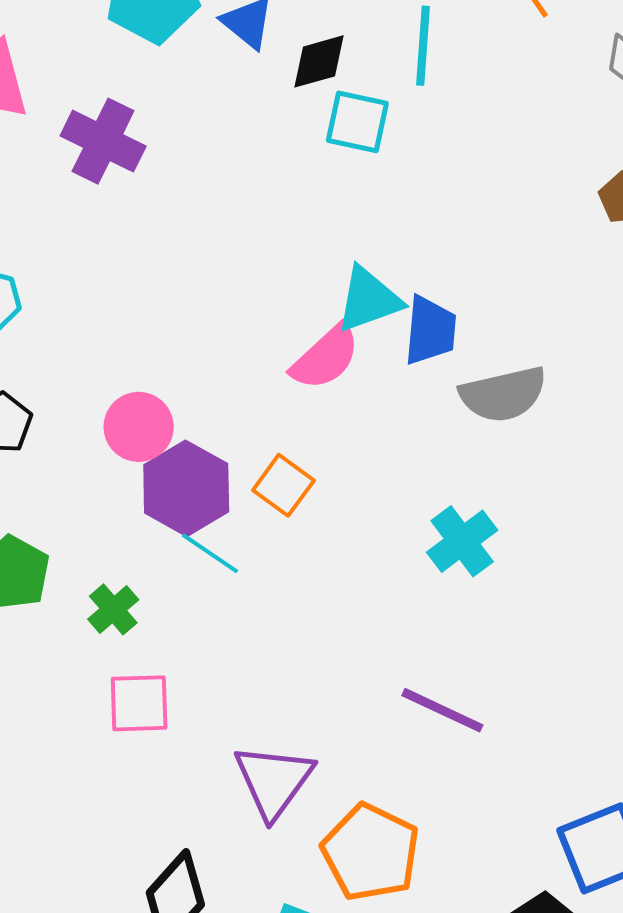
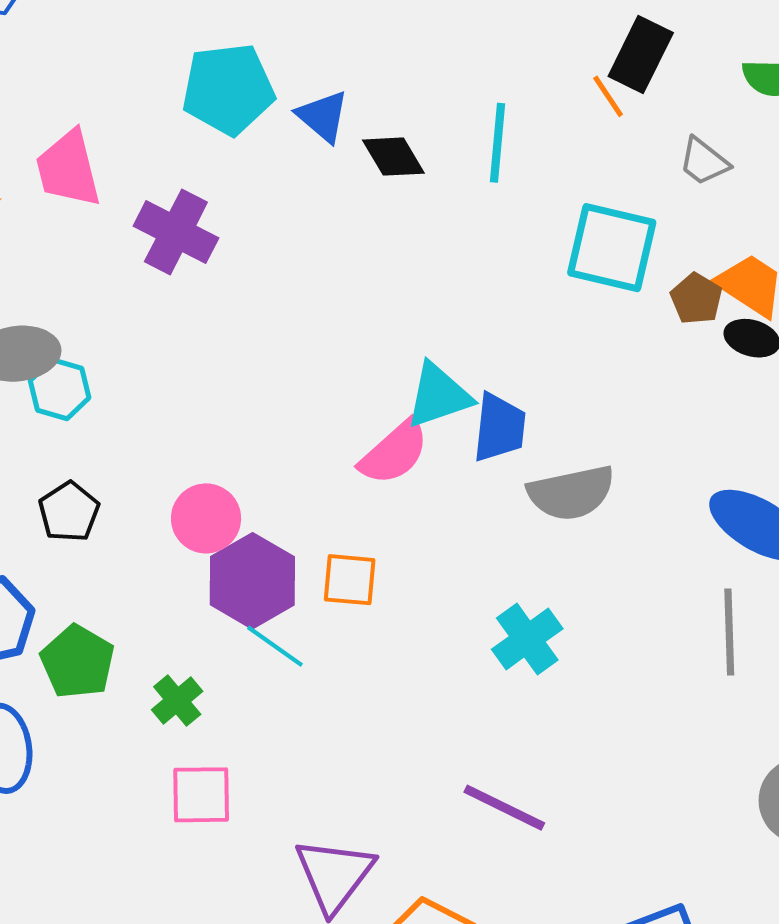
black diamond: (319, 61) -> (393, 157), turned 74
cyan square: (357, 122) -> (612, 248), moved, size x1.4
orange square: (283, 485) -> (350, 580), turned -32

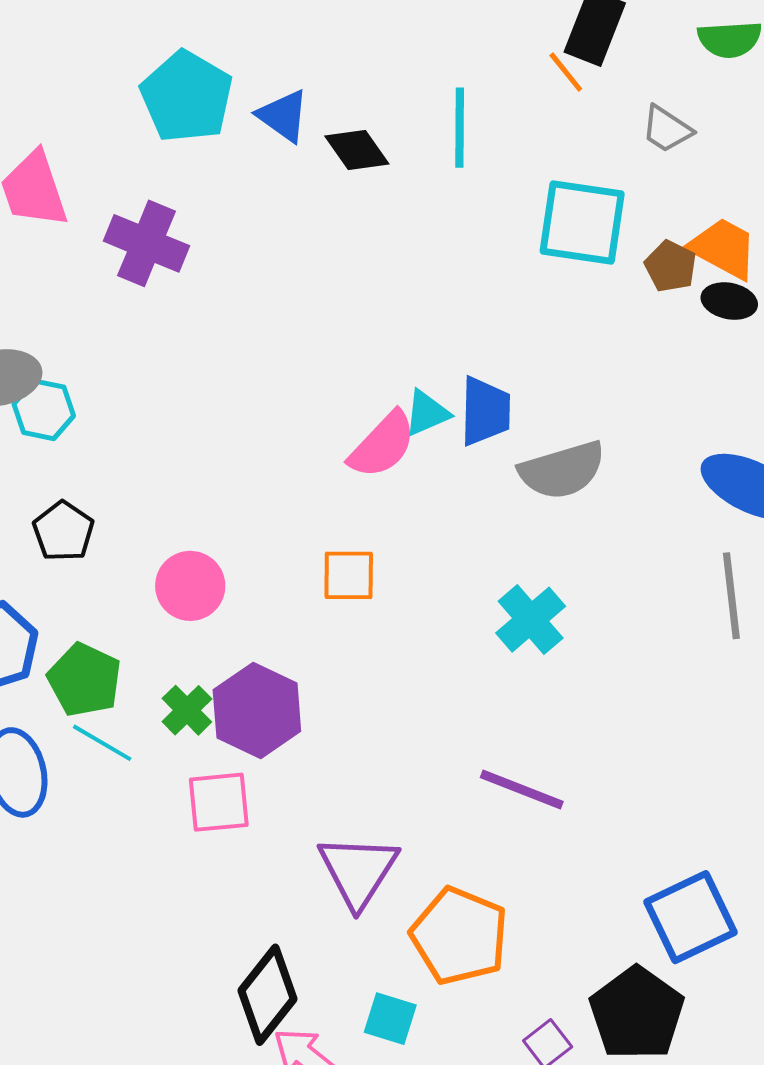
cyan pentagon: (228, 89) -> (187, 97), turned -30
cyan triangle: (439, 396) -> (427, 413), moved, size x0.7
pink circle: (206, 518) -> (190, 586), moved
purple hexagon: (252, 581) -> (257, 711), moved
cyan line: (275, 646) -> (102, 743), moved

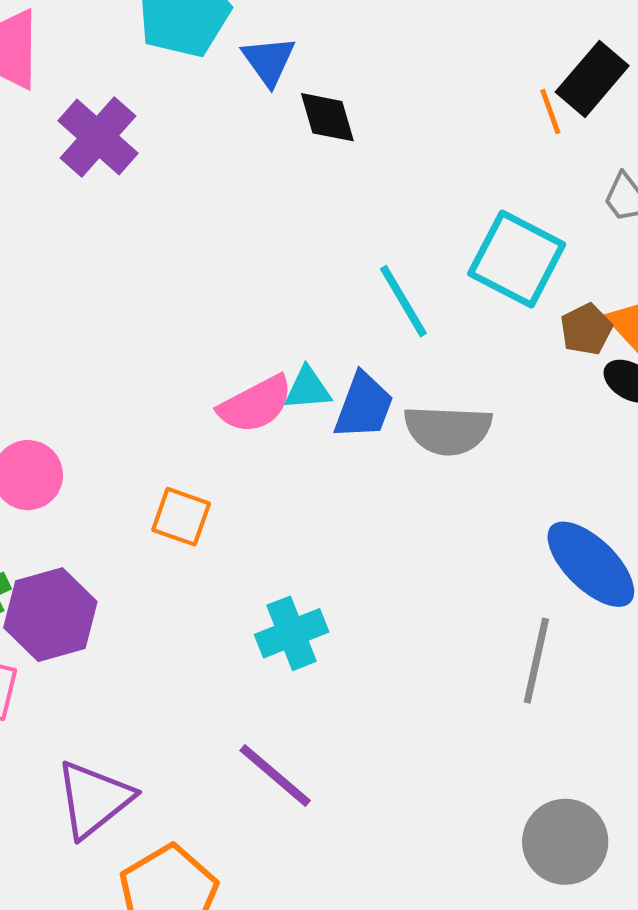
cyan line: (460, 128) -> (403, 301), moved, turned -50
gray semicircle: (562, 470) -> (448, 430), moved
cyan cross: (531, 620) -> (292, 633), moved

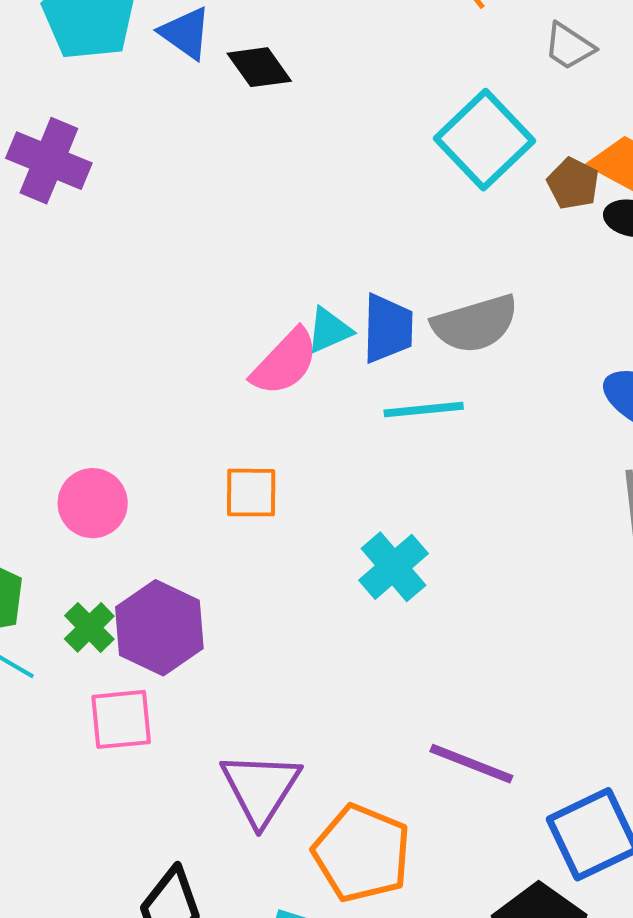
cyan square: (517, 259) -> (485, 140), turned 38
cyan line: (403, 301) -> (424, 410), moved, turned -46
purple line: (275, 775) -> (471, 764), moved

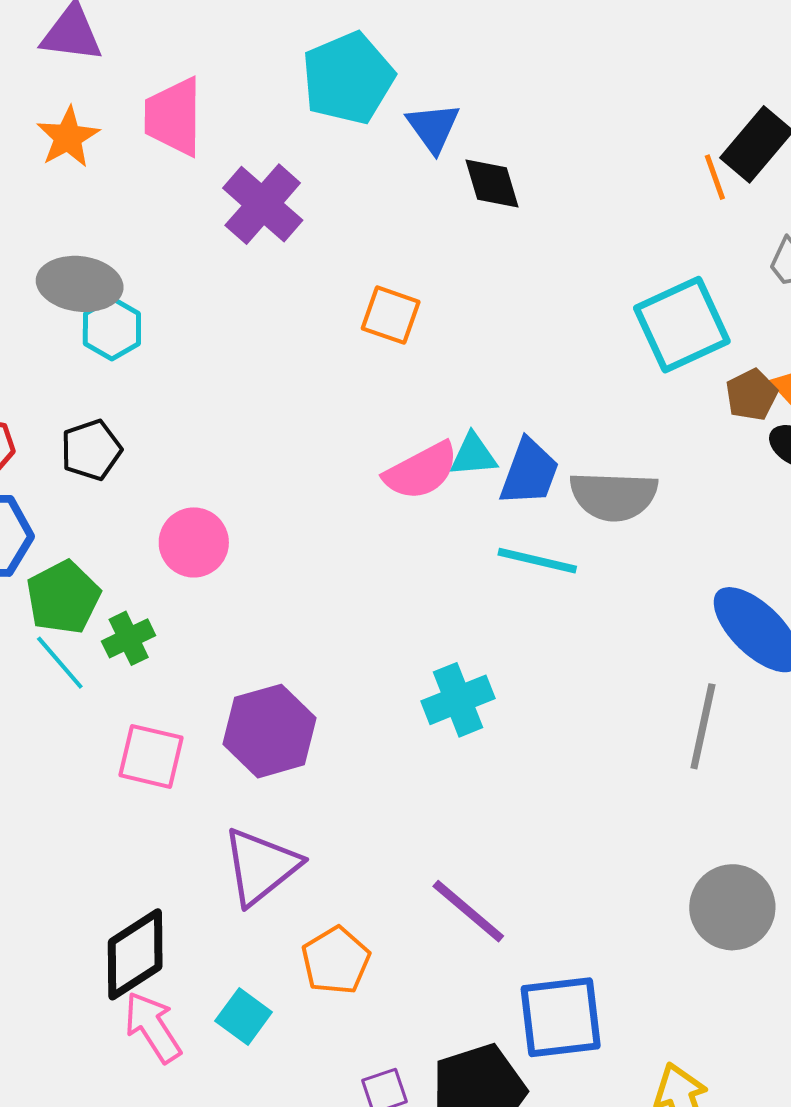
orange square: (251, 493) -> (391, 315), moved
green cross: (89, 627) -> (129, 638), moved
purple hexagon: (159, 628) -> (270, 731), moved
orange pentagon: (362, 853) -> (336, 961), size x0.7

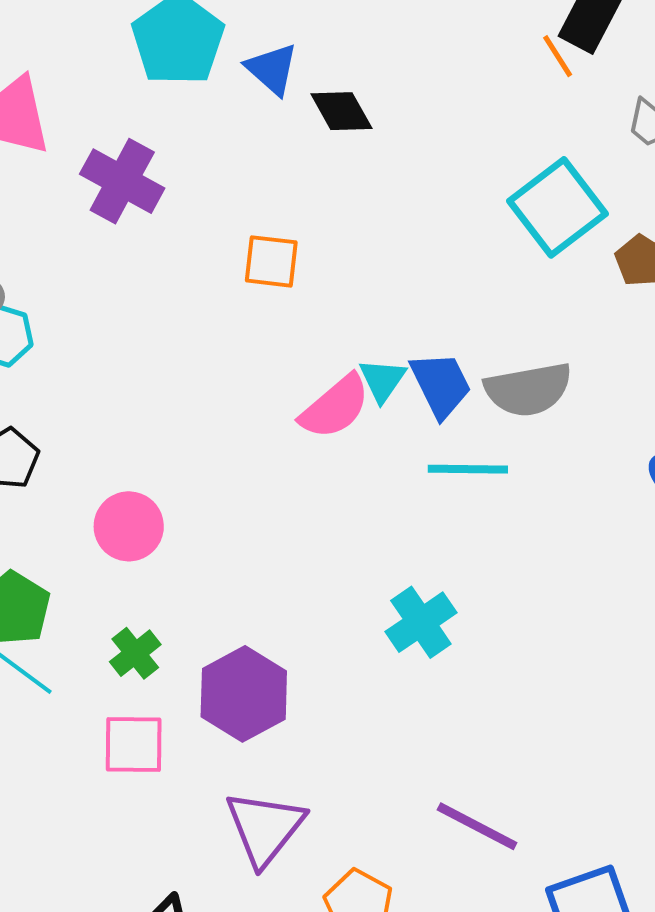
cyan triangle: (473, 455) -> (382, 380), turned -38
blue trapezoid: (529, 472) -> (441, 385), turned -34
green cross: (129, 638) -> (135, 653), moved

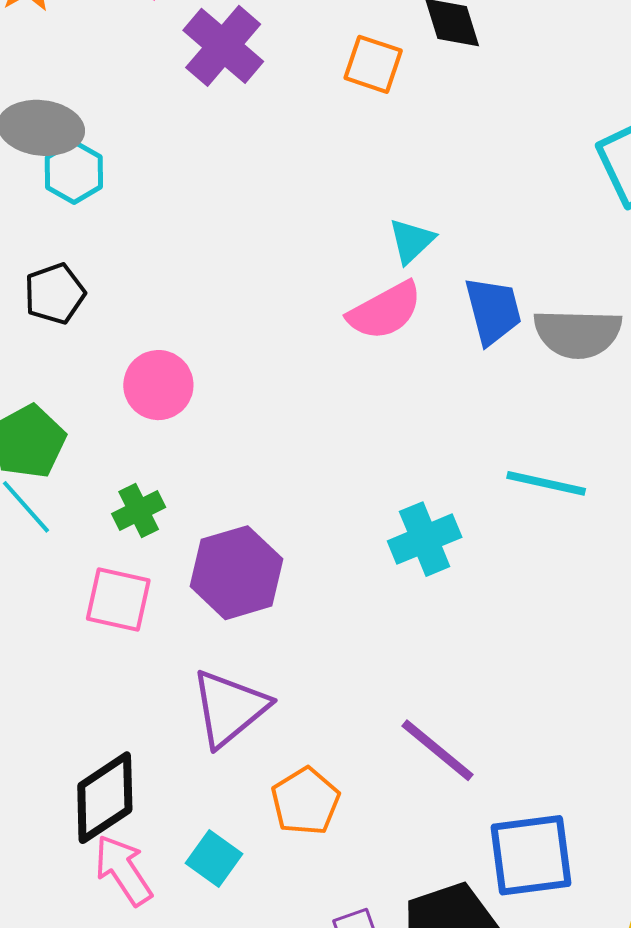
orange square: (271, 261) -> (373, 64), moved
cyan triangle: (382, 380) -> (411, 241), moved
cyan line: (468, 469) -> (546, 483), moved

